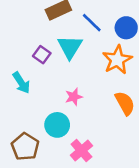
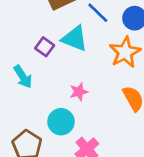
cyan triangle: (70, 47) -> (75, 39), turned -40

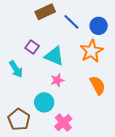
cyan triangle: (75, 39) -> (54, 56), moved

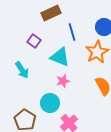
blue line: (71, 22) -> (72, 32), moved, turned 30
purple square: (32, 47) -> (34, 41), moved

